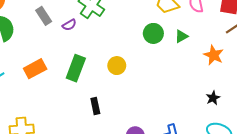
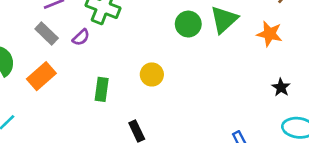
green triangle: (181, 36) -> (224, 20), size x1.6
green rectangle: (76, 68) -> (102, 89), size x0.7
orange rectangle: (35, 69) -> (41, 76), moved

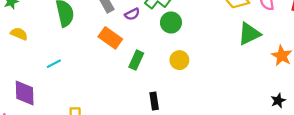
green circle: (188, 24) -> (171, 22), moved
orange rectangle: (41, 76) -> (110, 38), moved, turned 60

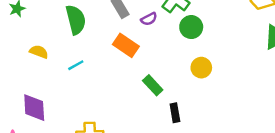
yellow semicircle: (19, 34) -> (39, 52), moved
green rectangle: (136, 60) -> (153, 85), moved, turned -66
cyan line: (54, 64) -> (76, 65), moved

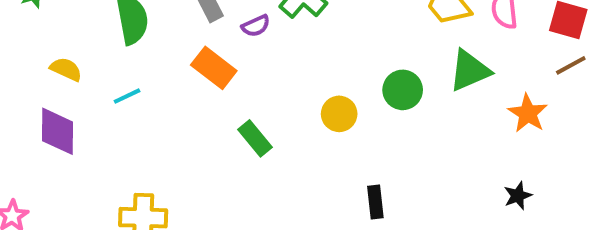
green circle: (191, 27) -> (403, 90), moved
purple diamond: (34, 108) -> (57, 131), moved
black rectangle: (175, 113) -> (375, 202), moved

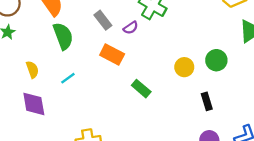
yellow semicircle: (66, 69) -> (32, 70), turned 56
green circle: (403, 90) -> (216, 60), moved
black rectangle: (375, 202) -> (207, 101), moved

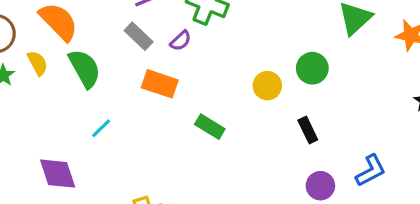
yellow semicircle: (32, 70) -> (37, 63), moved

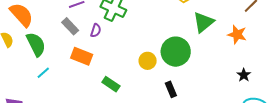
purple semicircle: (181, 41) -> (96, 30), turned -32
green circle: (312, 68) -> (176, 52), size x1.5
cyan line: (101, 128) -> (43, 73), moved

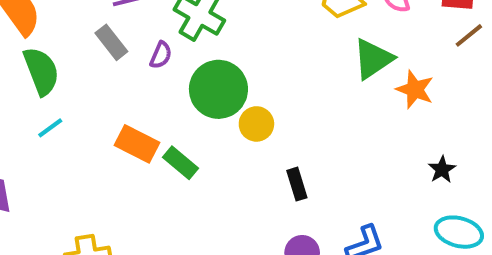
orange star: (237, 34) -> (415, 89), moved
green circle: (176, 52) -> (218, 89), moved
orange rectangle: (82, 56) -> (137, 144), moved

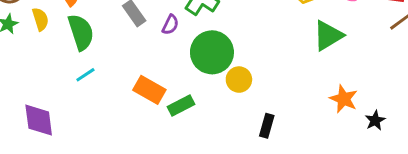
orange star: (415, 89) -> (344, 99), moved
green rectangle: (181, 163) -> (181, 106), turned -70
black rectangle: (297, 184) -> (267, 126), turned 30

